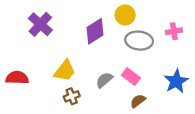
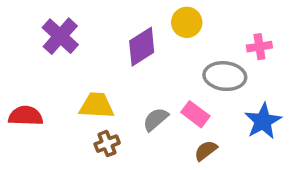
gray ellipse: (139, 41) -> (225, 76), moved
yellow trapezoid: (65, 71) -> (97, 105), turned -125

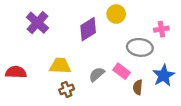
brown semicircle: (206, 151) -> (138, 87), moved, turned -48

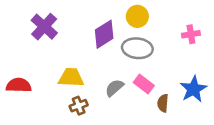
gray ellipse: (140, 47) -> (137, 48), moved

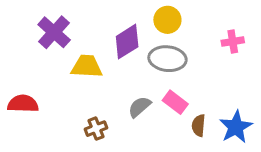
yellow trapezoid: (71, 78) -> (87, 66), moved
blue star: (193, 89) -> (236, 127), moved

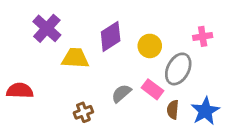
yellow circle: (167, 20) -> (150, 46), moved
gray ellipse: (167, 59) -> (178, 69), moved, turned -68

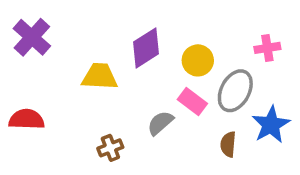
purple cross: (47, 28) -> (32, 37), moved
pink rectangle: (152, 89) -> (192, 101), moved
blue star: (205, 111) -> (271, 125), moved

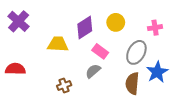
yellow circle: (198, 60) -> (116, 22), moved
pink rectangle: (192, 101) -> (100, 51), moved
brown semicircle: (228, 144) -> (132, 83), size x1.5

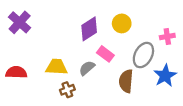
pink cross: (155, 28) -> (167, 37), moved
yellow trapezoid: (58, 44) -> (57, 67), moved
gray semicircle: (93, 71) -> (87, 68), moved
brown semicircle: (132, 83) -> (126, 81), moved

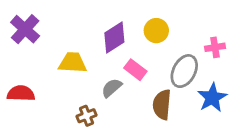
yellow trapezoid: (57, 67) -> (73, 63), moved

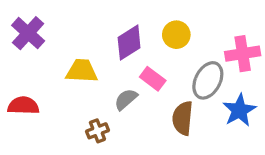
pink cross: (215, 47) -> (243, 54), size x1.5

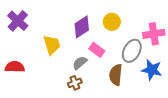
yellow trapezoid: (82, 71) -> (52, 45), turned 70
blue star: (239, 110) -> (152, 70), turned -30
brown cross: (97, 131) -> (75, 83), moved

